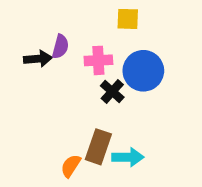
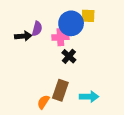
yellow square: (128, 19) -> (88, 16), moved
blue circle: (143, 71) -> (71, 23), moved
cyan arrow: (128, 157) -> (89, 97), moved

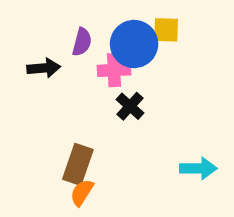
purple semicircle: (37, 29) -> (82, 42), moved
brown rectangle: (60, 90) -> (78, 164), moved
cyan arrow: (89, 97) -> (198, 168), moved

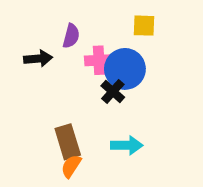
blue circle: (134, 44) -> (125, 69), moved
brown rectangle: (78, 164) -> (68, 142), turned -36
cyan arrow: (198, 168) -> (127, 145), moved

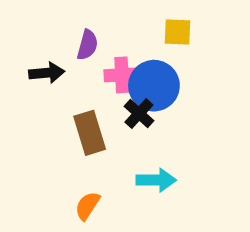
brown rectangle: (68, 142) -> (90, 133), moved

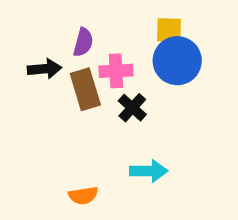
blue circle: (154, 86) -> (177, 61), moved
brown rectangle: (90, 133) -> (85, 89), moved
orange semicircle: (87, 206) -> (83, 195), turned -132

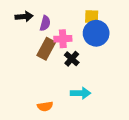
black arrow: (44, 69) -> (24, 17), moved
brown rectangle: (85, 89) -> (46, 49), turned 45

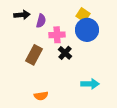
yellow square: (92, 17) -> (83, 15), turned 32
brown rectangle: (46, 49) -> (34, 55), moved
cyan arrow: (81, 93) -> (90, 84), moved

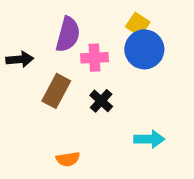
black arrow: (22, 15) -> (20, 59), moved
purple semicircle: (41, 21) -> (68, 34), size x1.5
black cross: (65, 53) -> (101, 101), moved

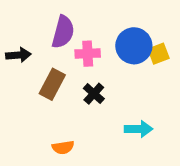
yellow square: (138, 24) -> (159, 54), moved, turned 35

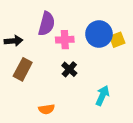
brown rectangle: (52, 84) -> (23, 69), moved
cyan arrow: (138, 129) -> (102, 96), turned -66

